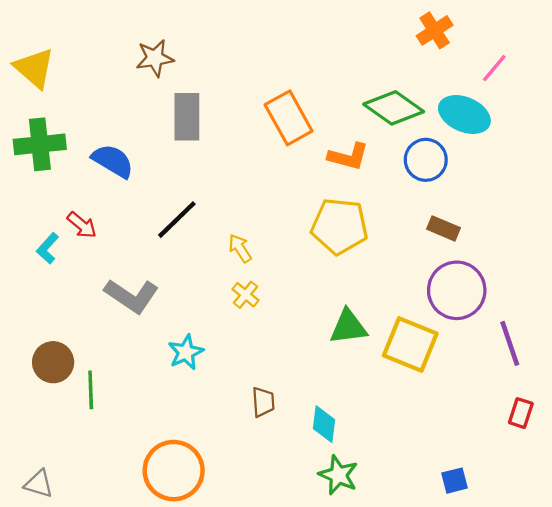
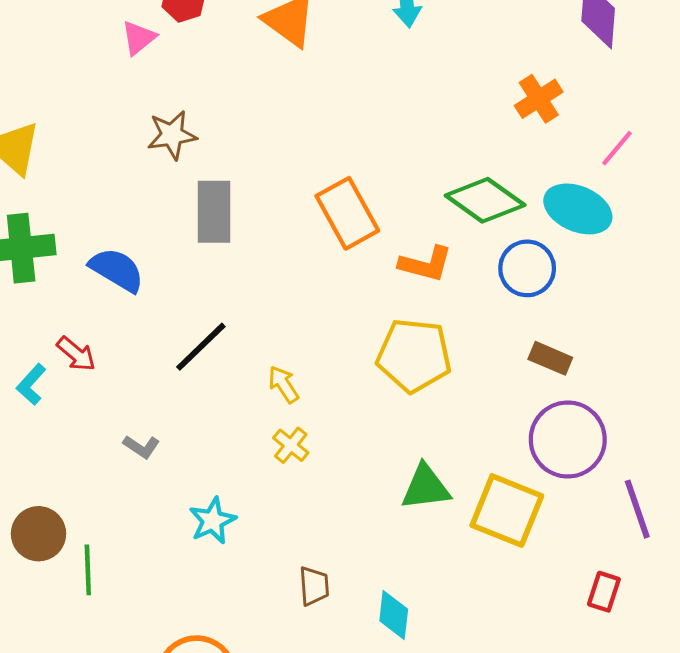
gray L-shape: (132, 296) -> (141, 447), size x0.5
red rectangle: (521, 413) -> (604, 592), moved

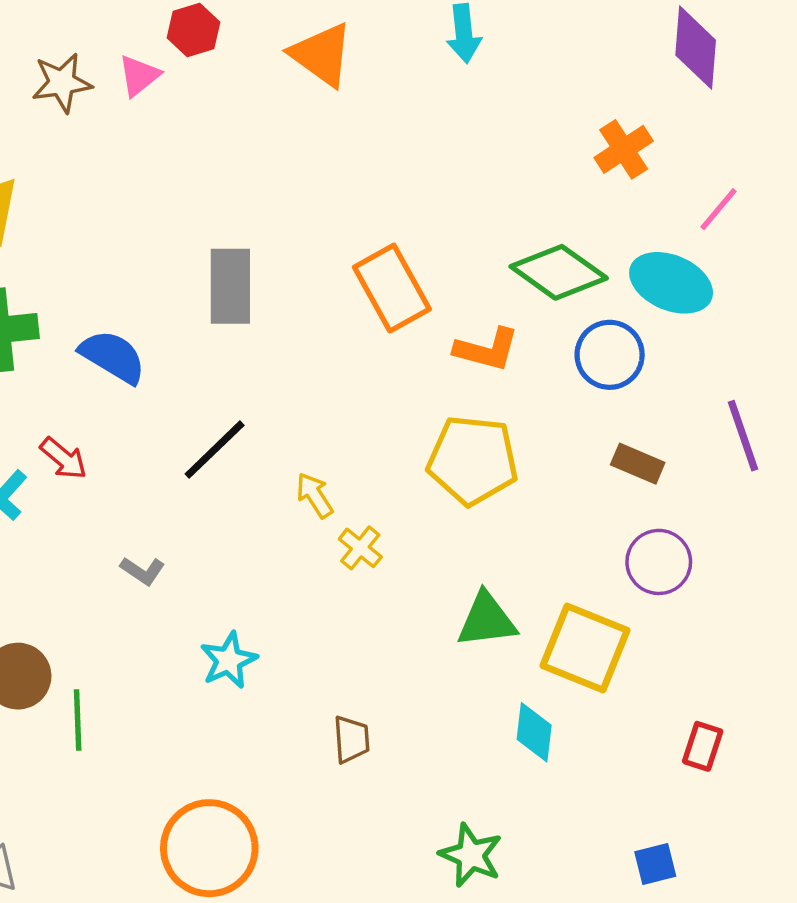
brown star: (172, 135) -> (62, 83), moved
purple circle: (568, 439) -> (659, 562), size x0.7
yellow cross: (291, 445) -> (360, 548), moved
purple line: (637, 509) -> (743, 436), moved
cyan diamond: (394, 615) -> (534, 732), moved

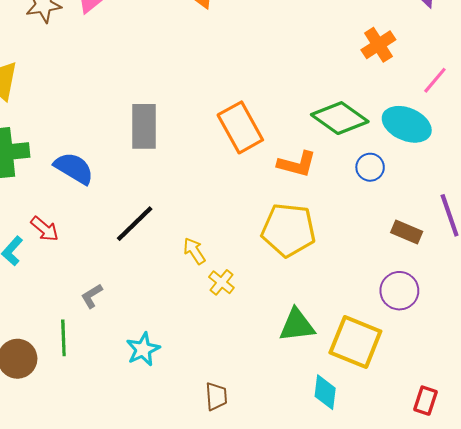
blue circle: (610, 355) -> (370, 167), size x0.7
brown rectangle: (638, 464) -> (407, 232), moved
gray L-shape: (143, 571) -> (92, 296), turned 115
green line: (78, 720) -> (63, 338), moved

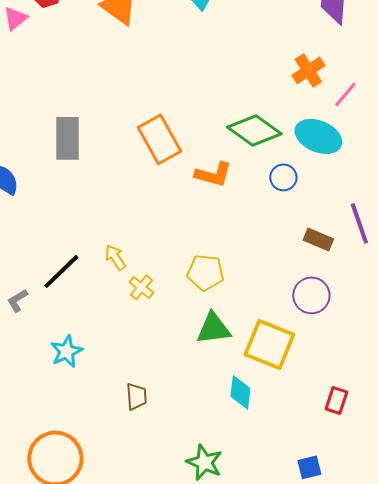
orange cross: (378, 45) -> (308, 70), moved
black line: (135, 224) -> (61, 271), moved
yellow pentagon: (288, 230) -> (205, 272), moved, size x0.7

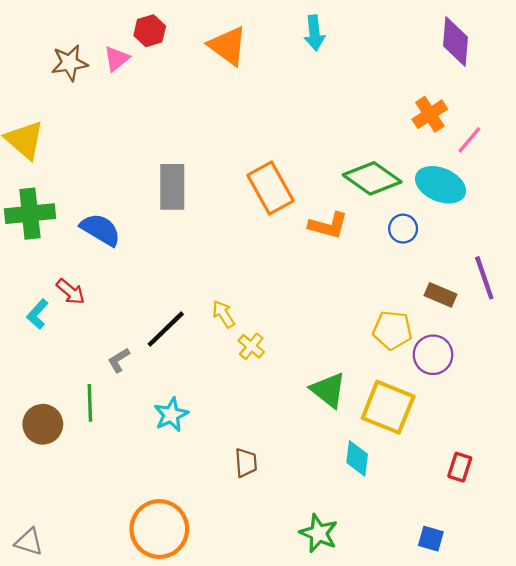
yellow pentagon: (205, 272) -> (392, 330), moved
green triangle: (213, 328) -> (328, 390), turned 45
blue square: (309, 467) -> (431, 539), turned 30

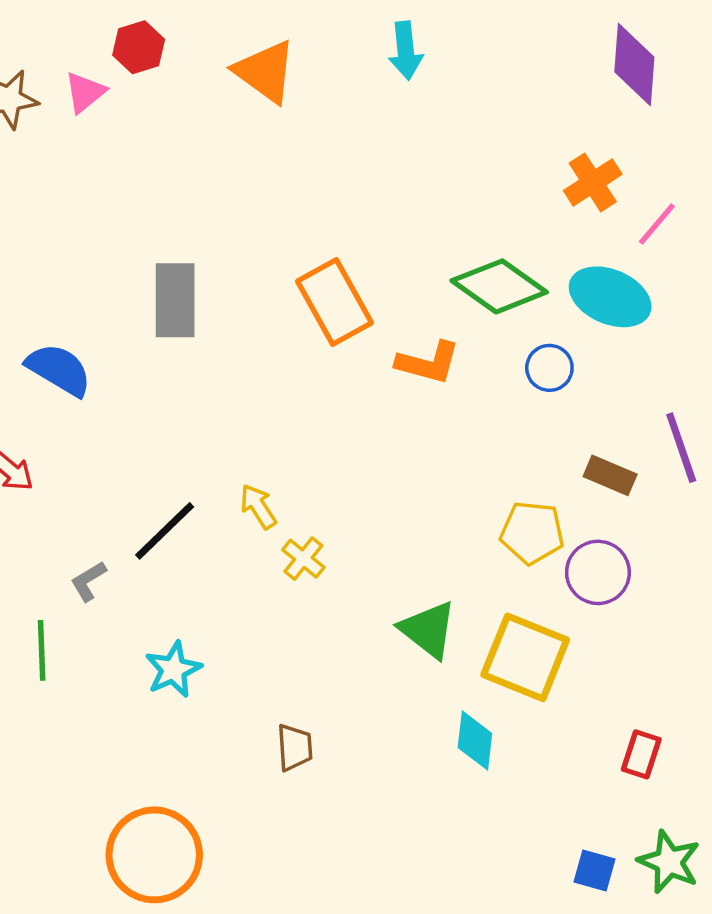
green star: (319, 533) -> (669, 862), moved

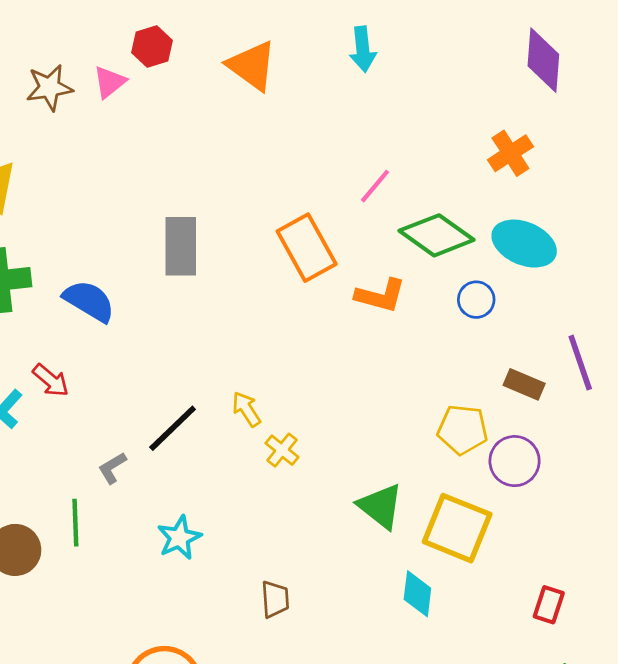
pink line: (657, 224) -> (375, 186), moved

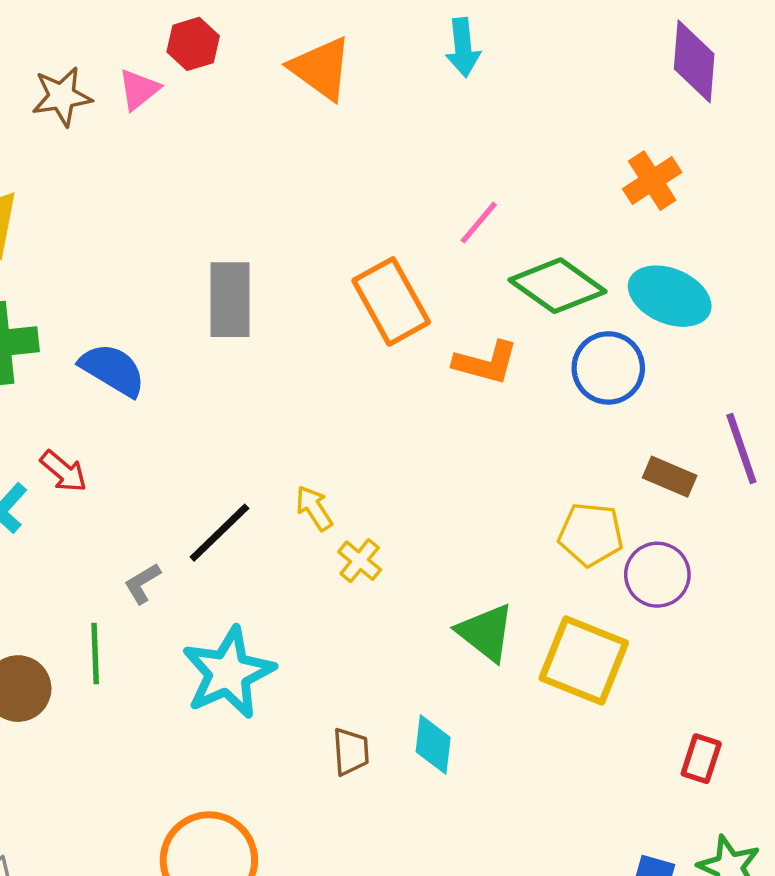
blue circle: (476, 300) -> (608, 368), size x1.5
cyan star: (179, 538) -> (228, 673), size x1.6
cyan diamond: (417, 594) -> (433, 745), moved

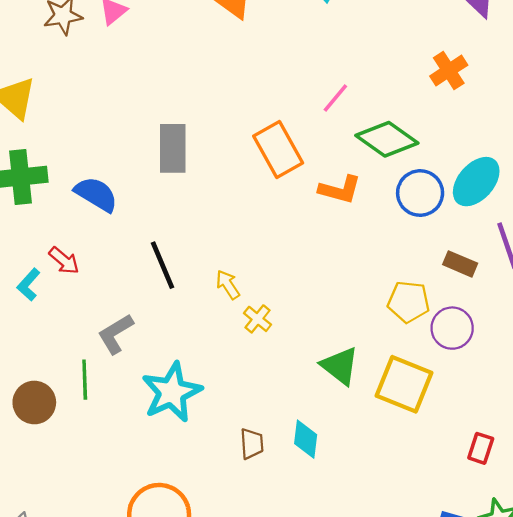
cyan ellipse: (670, 296) -> (476, 182), moved, turned -72
black line: (219, 533) -> (163, 265), moved, turned -69
gray L-shape: (142, 583) -> (116, 334), size x1.5

